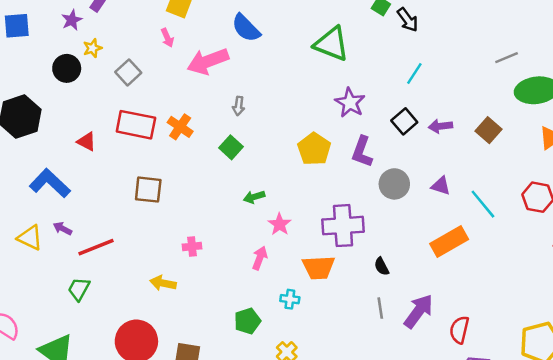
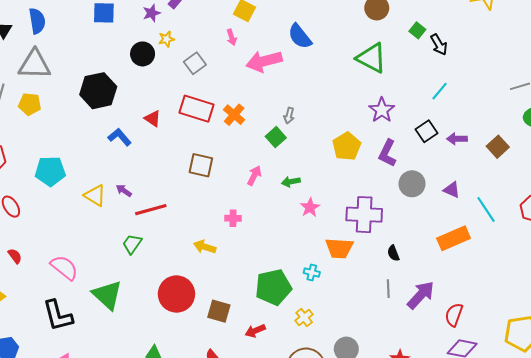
gray arrow: (239, 106) -> (289, 116), moved
blue L-shape: (50, 183) -> (120, 137), moved, size x0.7
pink arrow: (260, 258) -> (254, 176), moved
green pentagon: (247, 321) -> (273, 287), size x1.6

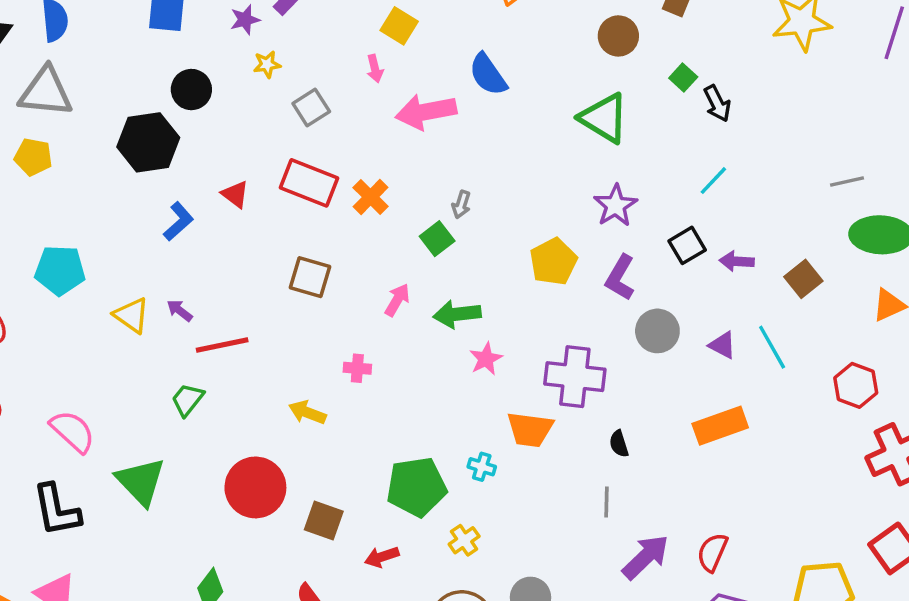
black circle: (143, 54) -> (191, 90), moved
blue L-shape: (120, 137) -> (178, 221), turned 85
green arrow: (291, 182) -> (457, 314), size x1.5
cyan line: (486, 209) -> (772, 347), moved
purple arrow: (421, 295) -> (646, 557), moved

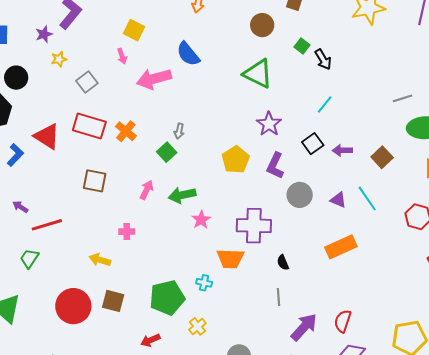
red triangle: (235, 194) -> (47, 136), size x1.6
brown square: (324, 520) -> (113, 301), moved

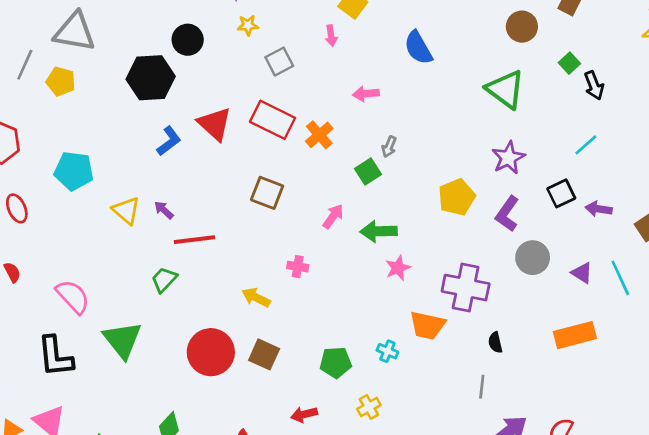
pink arrow: (154, 79) -> (366, 94), moved, size x0.6
green pentagon: (167, 298) -> (336, 362), size x0.7

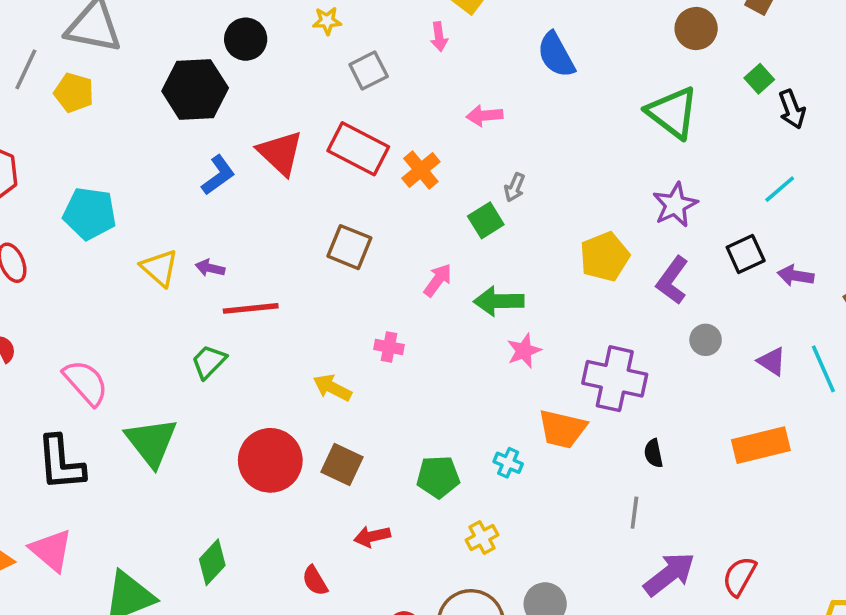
purple arrow: (164, 210) -> (210, 268), turned -30
gray circle: (533, 258) -> (706, 340), size x0.7
red arrow: (304, 414) -> (372, 536), moved

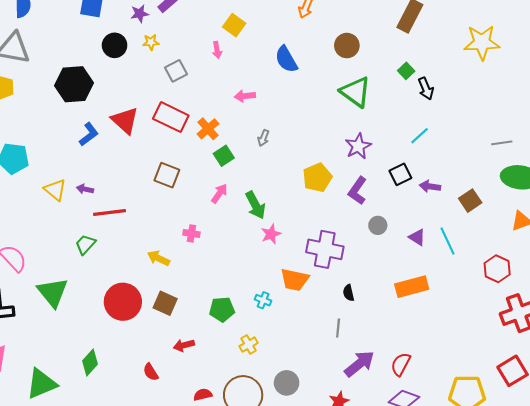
brown circle: (696, 28) -> (347, 46), moved
black circle: (246, 39) -> (115, 45), moved
green square: (486, 220) -> (224, 156), moved
green arrow: (499, 301) -> (255, 205), turned -116

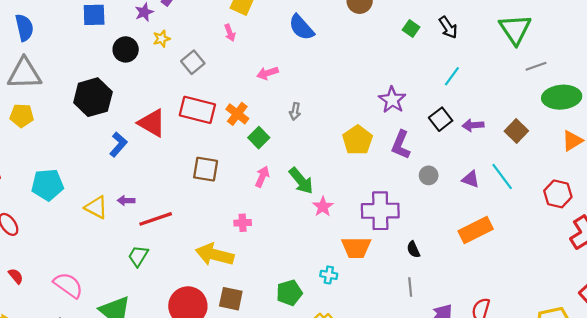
green square: (406, 71) -> (411, 29), moved
green triangle: (356, 92) -> (515, 29), moved, turned 32
yellow arrow: (159, 258) -> (215, 255), size x1.6

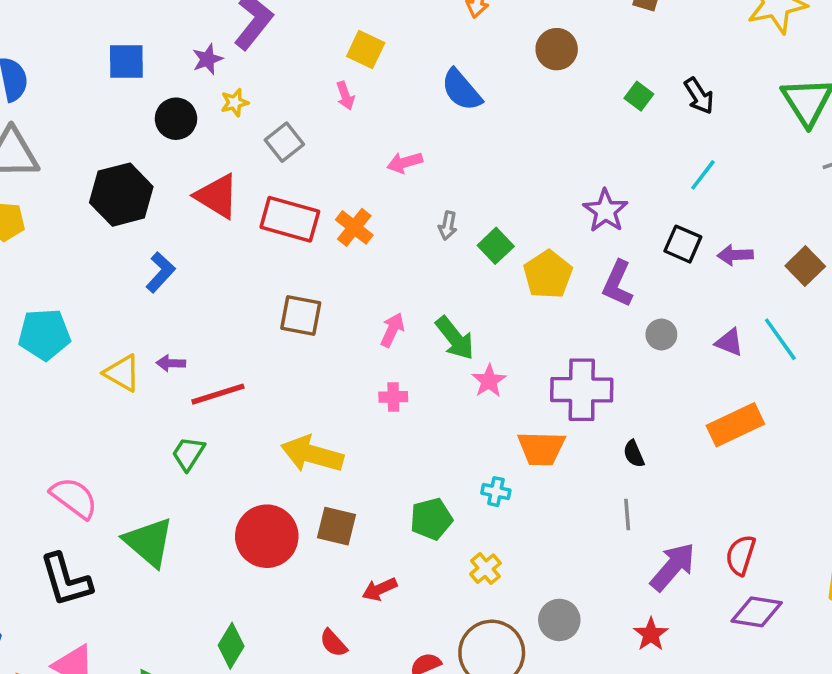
black square: (441, 119) -> (683, 244), turned -30
red triangle: (152, 123) -> (217, 196), moved
green square: (259, 138) -> (496, 246), moved
pink cross: (243, 223) -> (393, 397), moved

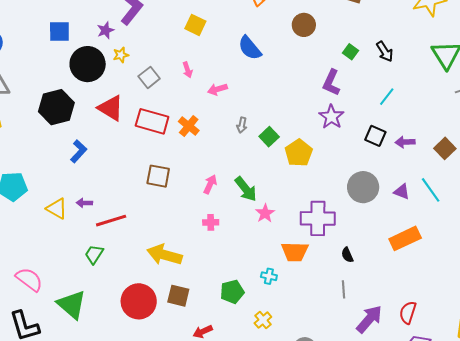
pink arrow: (345, 96) -> (188, 70), moved
black circle: (176, 119) -> (88, 64), size x1.5
purple L-shape: (618, 284) -> (331, 83), moved
gray circle: (661, 334) -> (363, 187), size x1.8

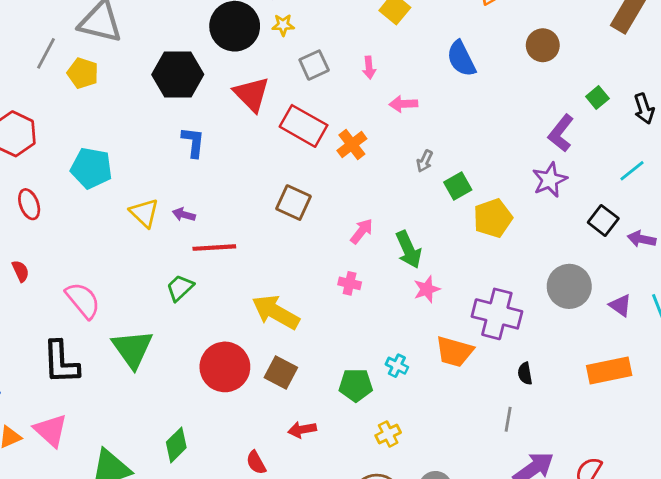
blue L-shape: (79, 151) -> (193, 142), turned -50
cyan cross: (269, 276) -> (397, 366), moved

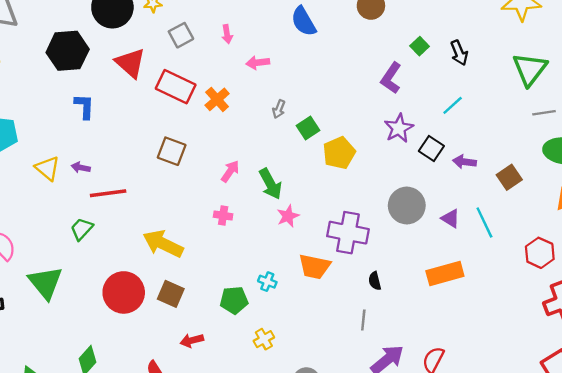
purple star: (550, 180) -> (399, 128), moved

